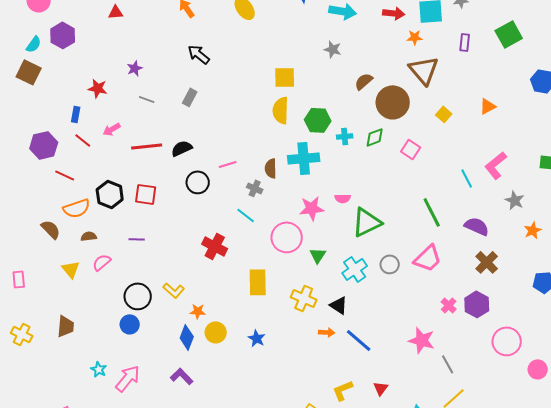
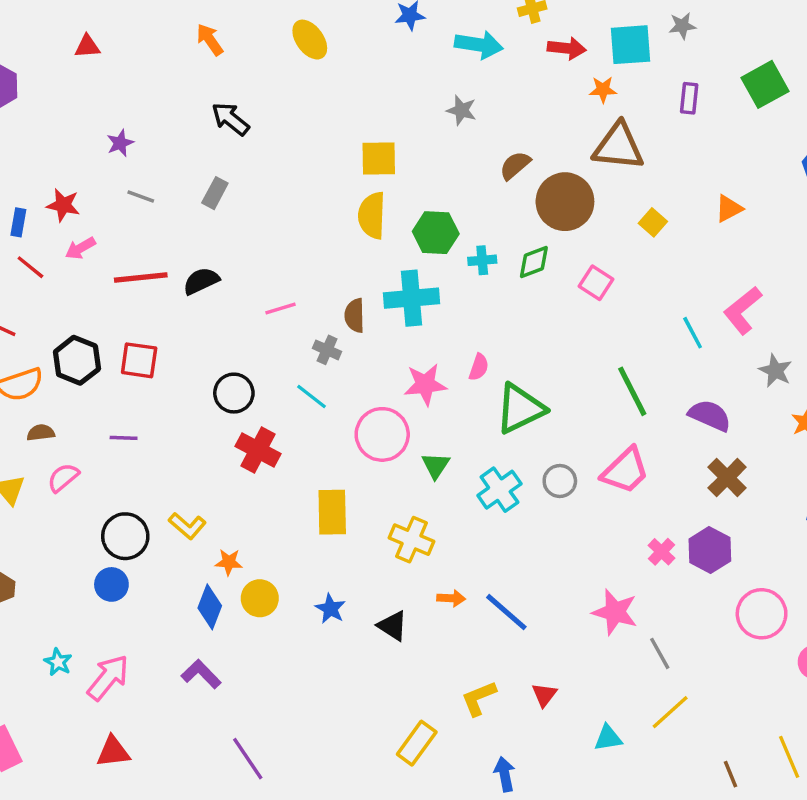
brown triangle: (424, 70) -> (618, 146), turned -44
red star: (98, 88) -> (63, 205), moved
black circle: (198, 182) -> (234, 393), moved
pink semicircle: (343, 198) -> (479, 367), turned -70
black triangle: (339, 305) -> (393, 626), moved

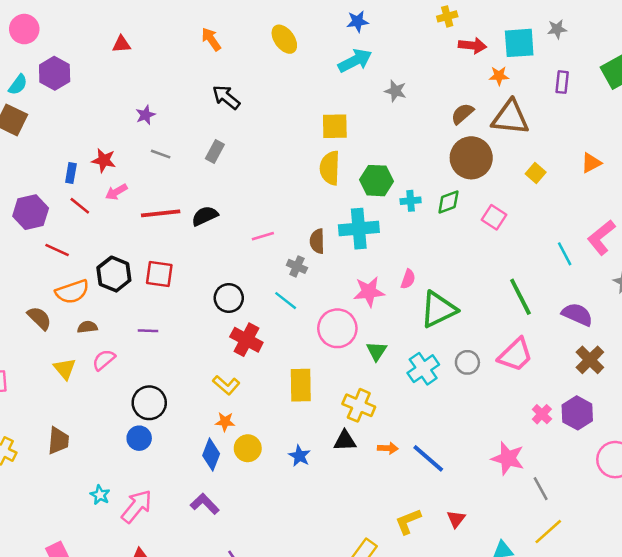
cyan arrow: (479, 45) -> (355, 61), moved, turned -36
brown semicircle: (515, 165) -> (462, 114), moved
yellow L-shape: (187, 526) -> (226, 385), moved
black triangle: (393, 626) -> (345, 441), moved, turned -35

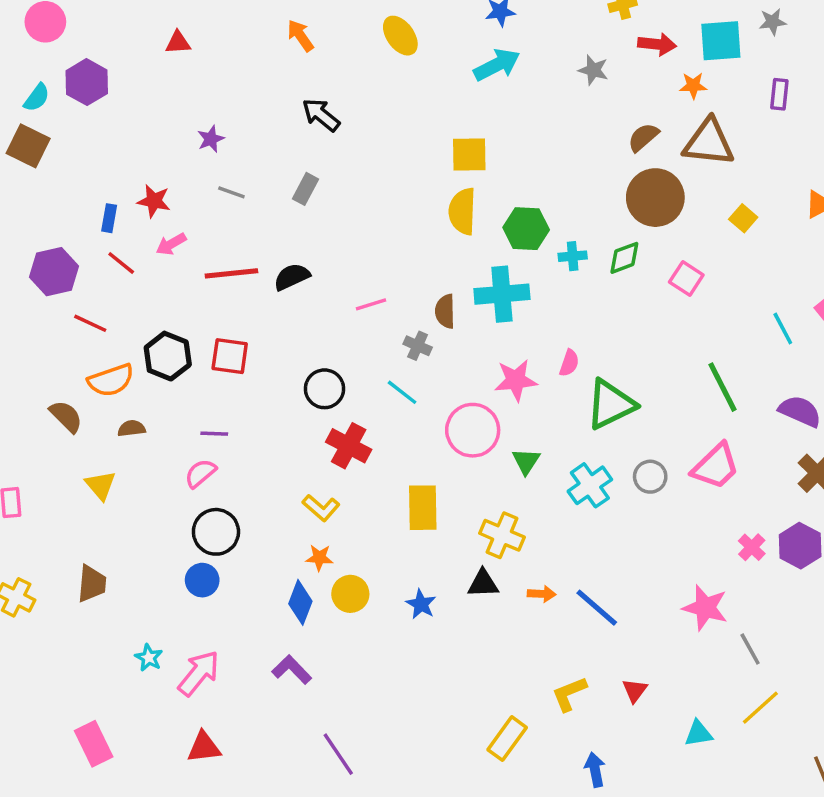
gray star: (395, 91) -> (593, 70), moved
pink semicircle: (104, 360) -> (200, 473), moved

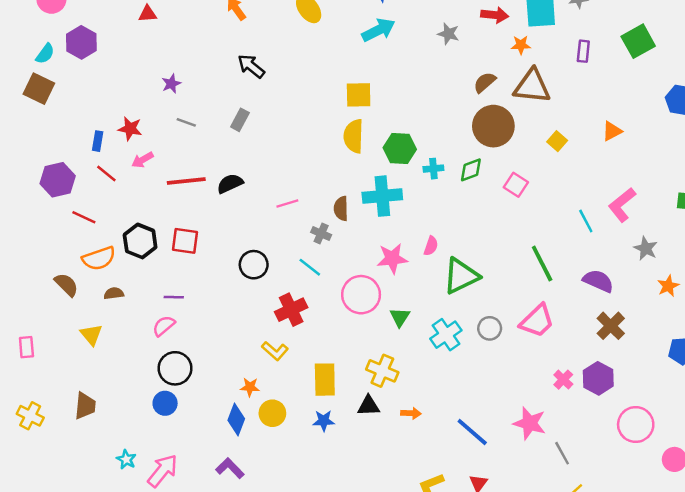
red cross: (349, 446) -> (291, 310), moved, turned 36
yellow L-shape: (321, 508) -> (275, 351), moved
yellow rectangle: (423, 508) -> (325, 380), moved
blue star: (421, 604) -> (324, 421), turned -30
blue line: (597, 608) -> (472, 432), moved

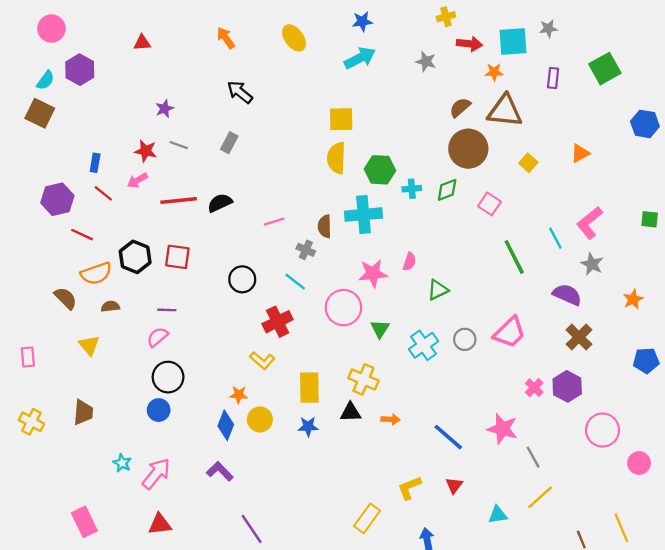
red star: (130, 129) -> (146, 151), moved
gray star: (646, 248) -> (592, 264), moved
green line: (542, 263) -> (514, 257), moved
green triangle: (461, 276) -> (438, 290), size x0.6

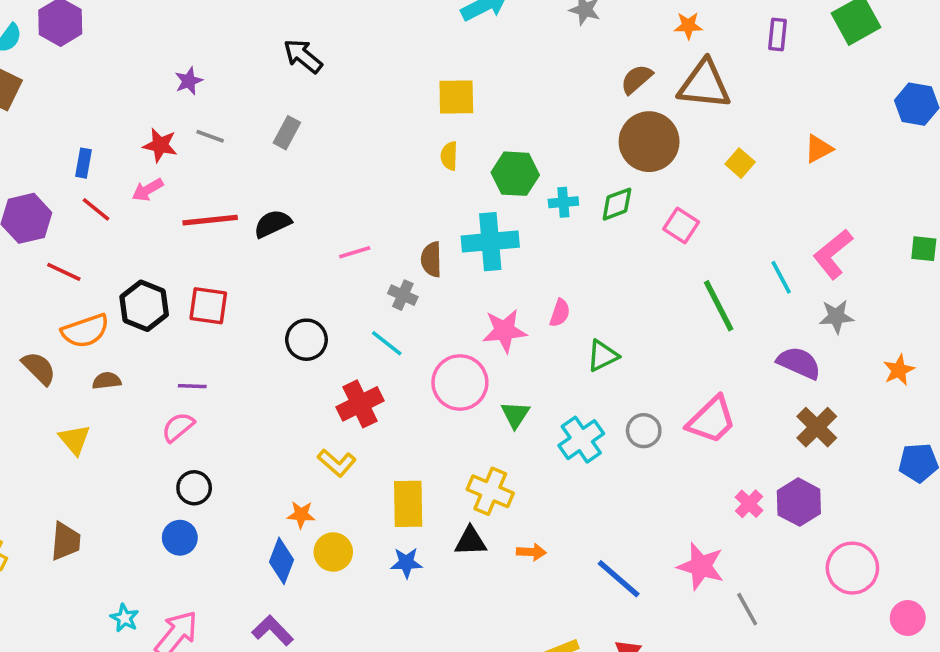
yellow semicircle: (336, 158) -> (449, 156), size x0.6
gray star: (592, 264) -> (836, 316), turned -30
black circle: (168, 377) -> (194, 488), size x0.7

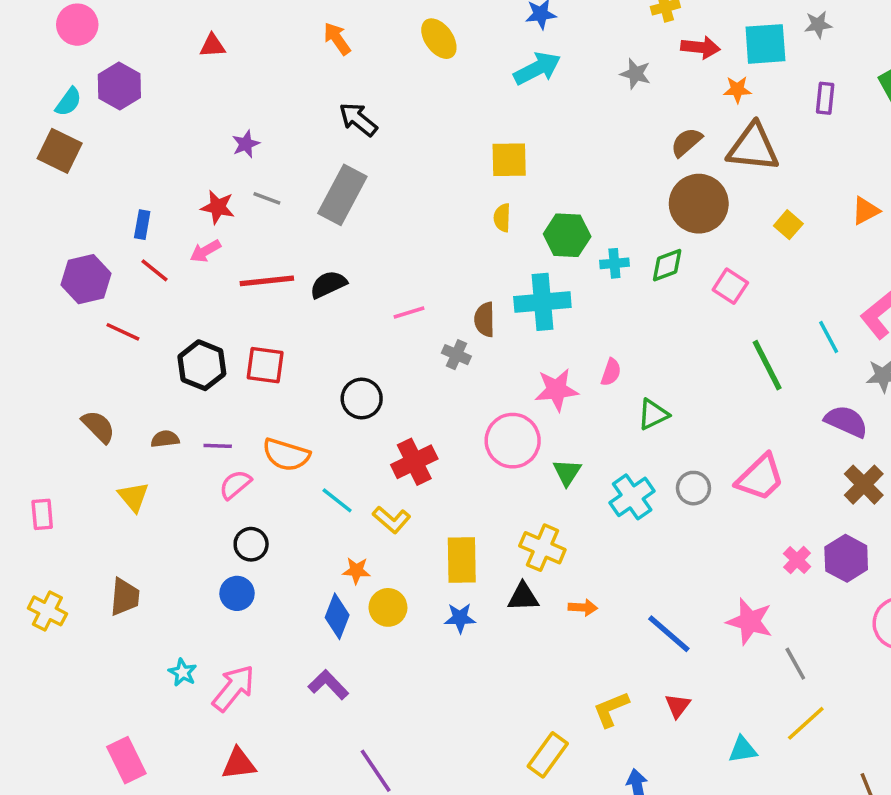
gray rectangle: (287, 133) -> (342, 195), size x1.8
orange semicircle: (85, 331) -> (286, 455), moved, turned 36
cyan line: (387, 343) -> (337, 500), moved
purple line: (192, 386) -> (218, 446), moved

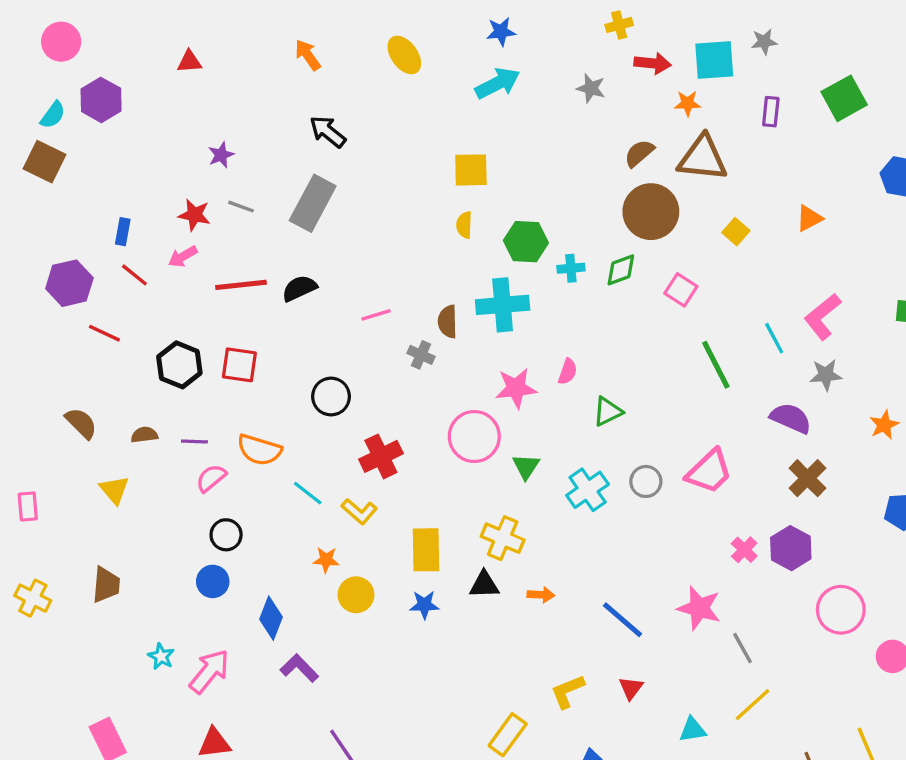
blue diamond: (337, 616) -> (271, 618), moved

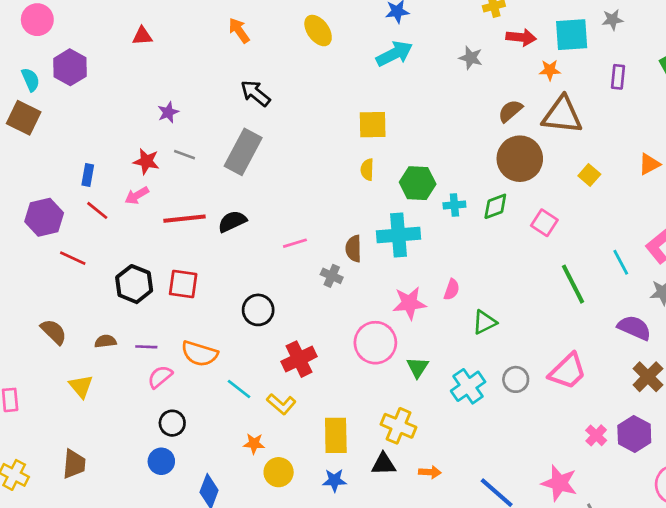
cyan semicircle: (53, 115) -> (30, 80), turned -60

